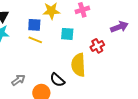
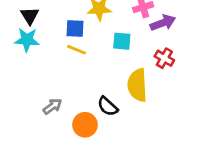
purple arrow: (119, 27) -> (163, 23), moved
red cross: (97, 46) -> (164, 58), turned -32

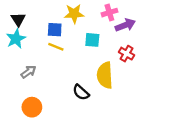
cyan star: (27, 40) -> (16, 39), turned -30
gray arrow: (52, 106) -> (28, 72), moved
orange circle: (85, 125) -> (32, 107), moved

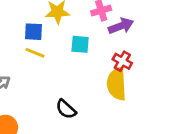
yellow semicircle: (105, 75) -> (117, 84), moved

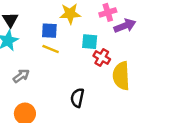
red cross: (122, 61) -> (102, 58), moved
black semicircle: (66, 109) -> (77, 98), turned 60

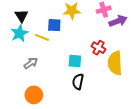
cyan square: (90, 42) -> (75, 61), moved
yellow line: (51, 49) -> (42, 37), moved

